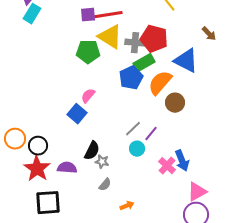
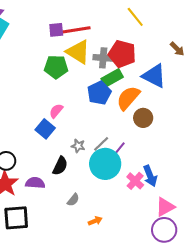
cyan circle: (137, 149) -> (105, 164), size x2.0
gray star: (102, 162) -> (78, 146), moved

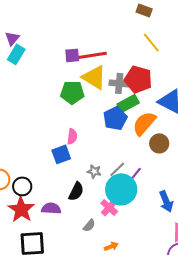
pink semicircle: (56, 111) -> (72, 136), turned 147
blue square: (45, 129) -> (61, 154), turned 30
pink cross: (135, 181) -> (109, 207), moved

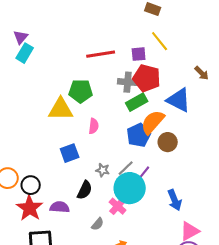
purple square: (72, 55) -> (139, 54), moved
yellow triangle: (94, 77) -> (61, 109), moved, turned -32
blue pentagon: (115, 118) -> (139, 135), moved
pink semicircle: (72, 136) -> (94, 126), moved

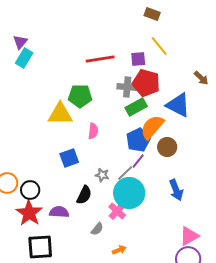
purple line: (144, 173) -> (138, 161), moved
blue arrow: (175, 200) -> (176, 190), moved

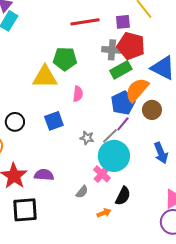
black circle: (30, 190) -> (15, 122), moved
black semicircle: (84, 195) -> (123, 196), moved

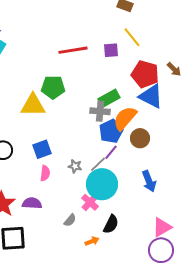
red pentagon: (131, 46) -> (145, 74), moved
gray cross: (112, 50) -> (100, 111), moved
pink semicircle: (78, 94) -> (45, 173), moved

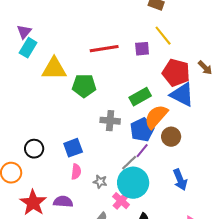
yellow triangle: (33, 105) -> (54, 69), moved
gray cross: (100, 111) -> (110, 121), moved
gray star: (75, 166) -> (100, 182), moved

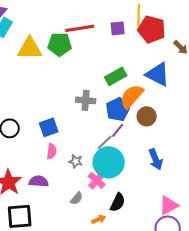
yellow line: (163, 36) -> (139, 15), turned 40
red pentagon: (176, 73) -> (152, 29), moved
green pentagon: (84, 86) -> (60, 44), moved

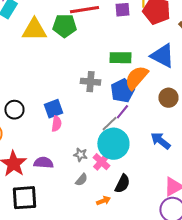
green rectangle: (116, 76) -> (120, 58), turned 30
brown circle: (147, 116) -> (168, 98), moved
pink semicircle: (52, 151) -> (56, 124), moved
blue arrow: (156, 159) -> (160, 141), turned 150
gray star: (76, 161) -> (80, 155), moved

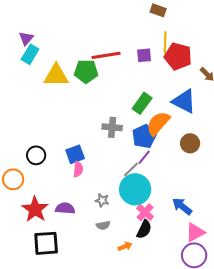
green rectangle: (120, 58) -> (142, 103), turned -55
blue arrow: (160, 141) -> (182, 206), moved
pink cross: (101, 162) -> (145, 212), moved
gray semicircle: (81, 180) -> (103, 225), turned 40

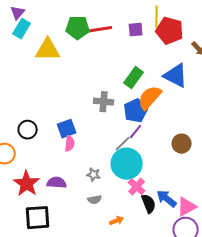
green pentagon: (86, 71) -> (78, 28), moved
brown circle: (190, 143) -> (182, 144), moved
blue arrow: (182, 206) -> (167, 199), moved
black semicircle: (144, 229) -> (149, 204), moved, turned -48

